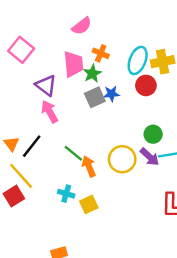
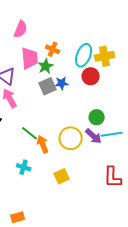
pink semicircle: (82, 26) -> (21, 29), moved, turned -30
yellow square: (89, 204) -> (62, 176), moved

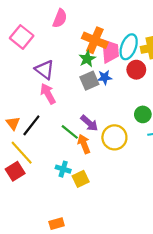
orange cross: (53, 49) -> (95, 40), size x1.6
pink trapezoid: (30, 58) -> (110, 51), moved
purple arrow: (94, 136) -> (89, 123), moved
yellow square: (62, 176) -> (81, 179), moved

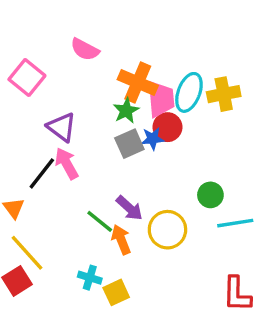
pink semicircle: (60, 18) -> (85, 49), turned 96
red circle: (136, 70) -> (167, 127), moved
black line: (31, 125) -> (42, 173), moved

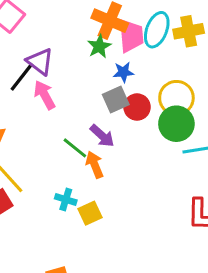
red circle: (167, 127) -> (137, 107), moved
gray square: (129, 144) -> (116, 99), moved
black line: (42, 173) -> (22, 77), moved
green circle: (210, 195) -> (176, 124), size x1.5
yellow circle: (167, 230) -> (176, 98), moved

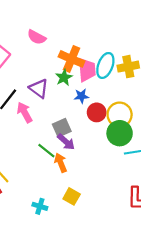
purple triangle: (40, 62) -> (39, 88), moved
gray square: (116, 99) -> (62, 128), moved
red circle: (137, 107) -> (97, 112), moved
cyan cross: (66, 199) -> (40, 206), moved
yellow square: (90, 213) -> (72, 196), moved, turned -35

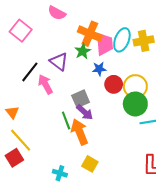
green line: (46, 151) -> (66, 121), turned 30
orange arrow: (61, 163) -> (80, 132), size x1.4

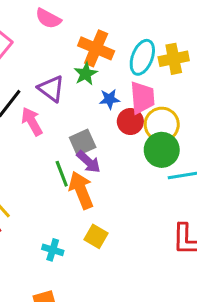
pink trapezoid: (104, 44) -> (142, 98), moved

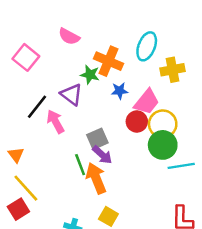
cyan ellipse: (142, 57) -> (147, 46), moved
green star: (86, 74) -> (90, 75), moved, turned -30
pink trapezoid: (142, 98) -> (147, 102), turned 44
blue star: (109, 99) -> (120, 91), moved

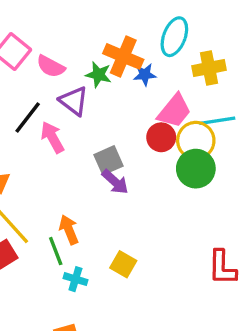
pink semicircle: (69, 36) -> (51, 66), moved
blue star: (120, 91) -> (145, 75), moved
green line: (80, 165) -> (56, 251), moved
cyan line: (181, 166) -> (217, 121), moved
orange arrow: (96, 178) -> (69, 230), moved, size x0.7

